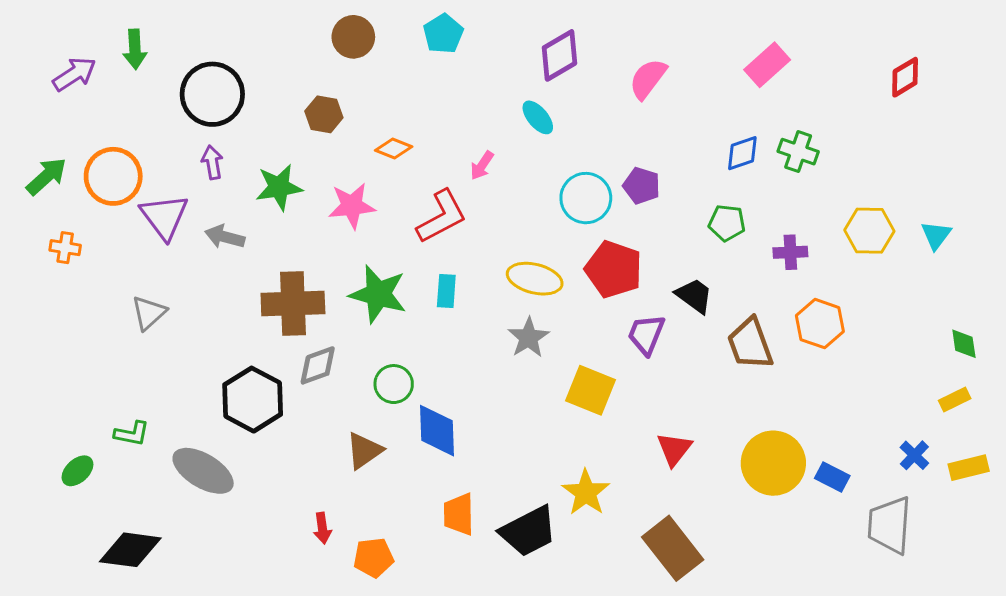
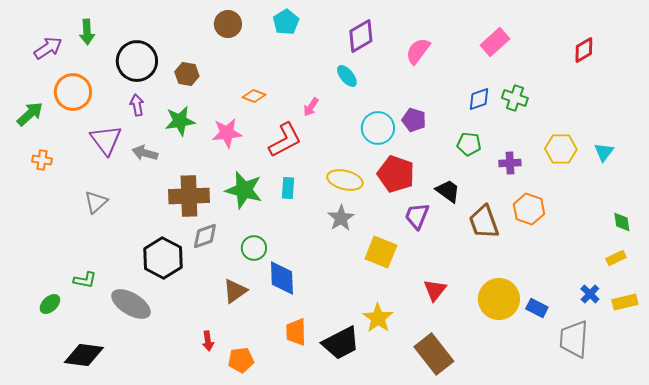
brown hexagon: (324, 114) -> (187, 74), moved
orange circle: (113, 176) -> (73, 92), moved

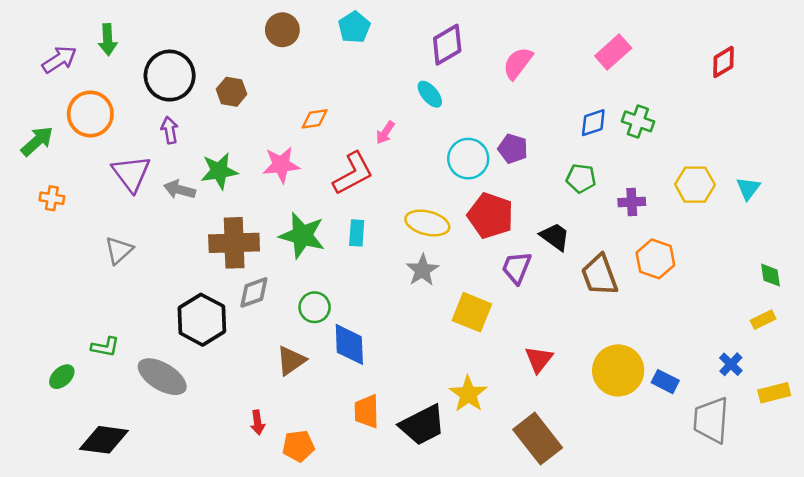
orange diamond: (254, 96) -> (315, 119), turned -30
green star: (180, 121) -> (219, 171), moved
yellow rectangle: (625, 302) -> (774, 393), moved

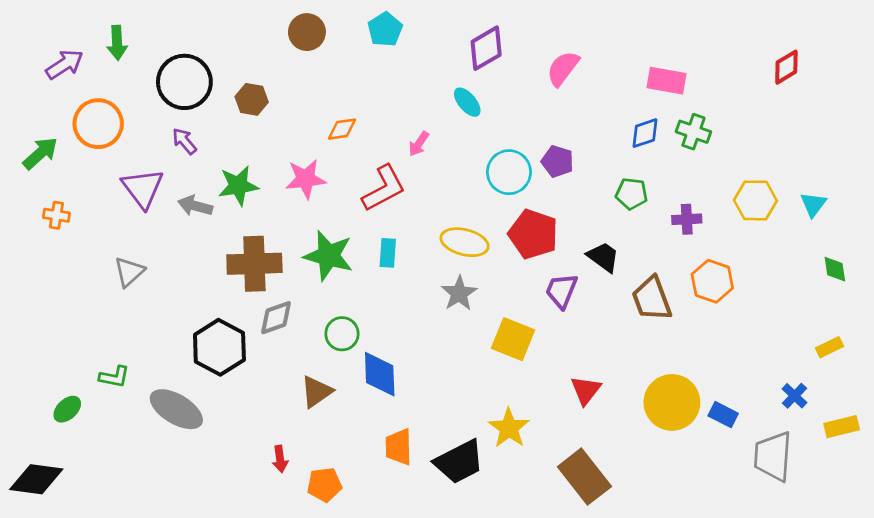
pink rectangle: (613, 52) -> (667, 81), moved, turned 52
purple arrow: (170, 130) -> (184, 141), turned -30
green diamond: (771, 275) -> (835, 269), moved
black diamond: (104, 440) -> (36, 479), moved

